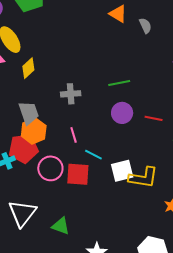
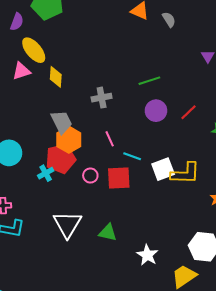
yellow diamond: (28, 68) -> (56, 77), turned -35
red line: (154, 118) -> (189, 112), turned -48
pink circle: (50, 168) -> (90, 176), size x0.6

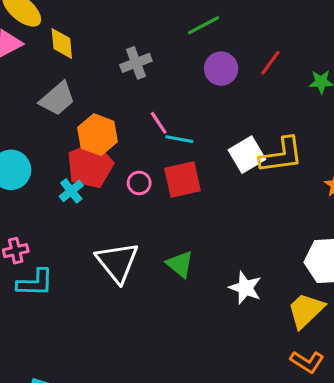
gray trapezoid: (62, 122) -> (57, 99), moved, turned 85
cyan line: (132, 156) -> (179, 139), moved
green triangle: (108, 233) -> (180, 264), turned 36

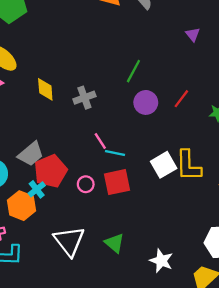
green line: (203, 25) -> (133, 71), turned -35
yellow diamond: (62, 43) -> (45, 89), moved
gray trapezoid: (57, 99) -> (31, 154), moved
orange hexagon: (97, 135) -> (22, 206), moved
yellow L-shape: (281, 155) -> (188, 166), turned 96

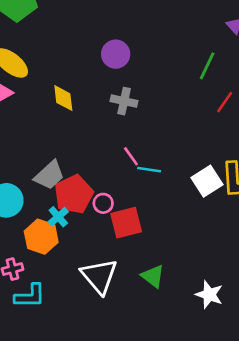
green line: (133, 71) -> (207, 66), moved
gray cross: (84, 98) -> (124, 101), moved, turned 35
purple circle: (146, 102) -> (116, 54), moved
red square: (117, 182) -> (126, 223), moved
pink circle: (86, 184) -> (103, 203), moved

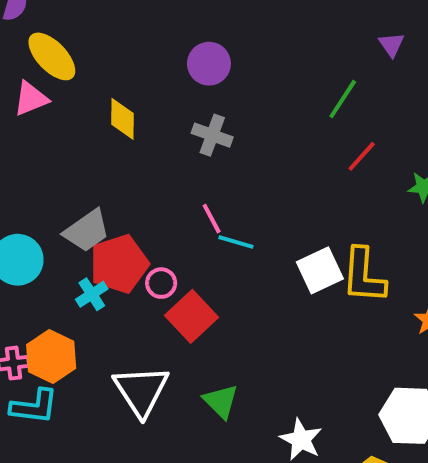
red square: (126, 223) -> (192, 316), turned -36
orange hexagon: (41, 237) -> (51, 356), moved

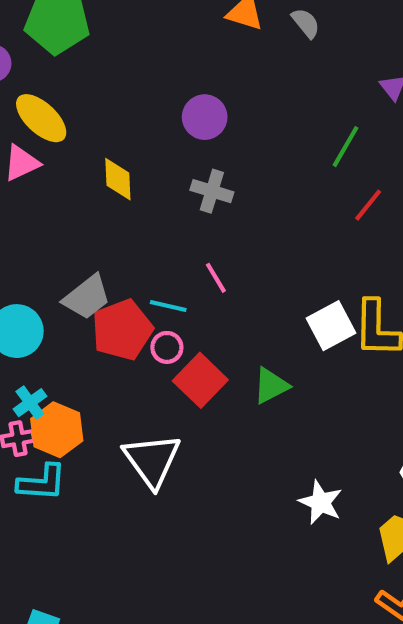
cyan line: (236, 242) -> (168, 306), moved
cyan cross: (92, 294) -> (30, 403), moved
green triangle: (221, 401) -> (271, 386), moved, turned 51

